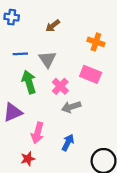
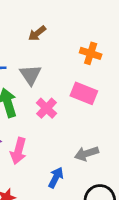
gray arrow: (71, 107) -> (87, 154), moved
pink arrow: (38, 133) -> (18, 151), moved

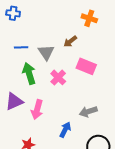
brown arrow: (37, 33) -> (70, 41), moved
orange cross: (91, 53) -> (89, 18), moved

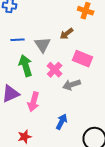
gray arrow: (88, 112) -> (72, 85), moved

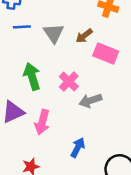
blue line: (18, 40) -> (22, 27), moved
gray triangle: (43, 45) -> (54, 33), moved
pink rectangle: (83, 59) -> (106, 54), moved

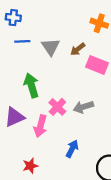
pink cross: (69, 82) -> (57, 107), moved

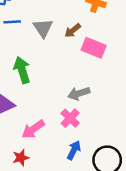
pink cross: (57, 107) -> (70, 118), moved
pink arrow: (40, 126) -> (33, 129), moved, turned 40
blue arrow: (72, 149) -> (74, 150), moved

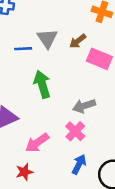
blue line: (12, 22) -> (23, 49), moved
green arrow: (22, 70) -> (42, 84), moved

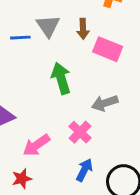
brown arrow: (78, 41) -> (83, 29), turned -54
green arrow: (42, 84) -> (61, 78), moved
gray arrow: (84, 106) -> (105, 103), moved

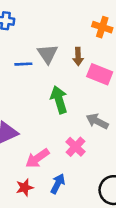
gray arrow: (105, 103) -> (97, 121), turned 45
blue arrow: (84, 170) -> (58, 184), moved

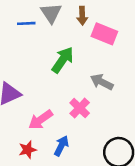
green arrow: (59, 100) -> (63, 60), turned 52

